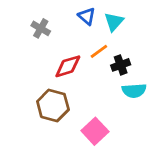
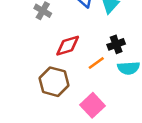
orange line: (99, 51) -> (96, 63), moved

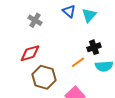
red diamond: (68, 46) -> (30, 53), moved

